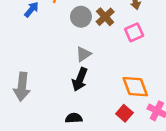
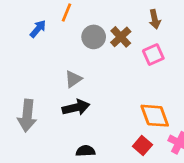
gray triangle: (83, 54) -> (73, 79), moved
black arrow: (80, 79) -> (76, 108), moved, turned -125

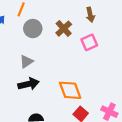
gray circle: (94, 37) -> (33, 29), moved
orange diamond: (155, 116) -> (70, 90), moved

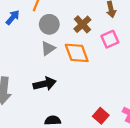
gray triangle: (26, 62) -> (48, 48), moved
orange diamond: (70, 90) -> (77, 53), moved

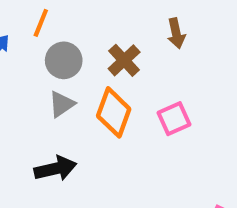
pink square: (110, 39) -> (174, 119), moved
orange diamond: (77, 53) -> (114, 112), turned 40

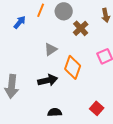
gray circle: (64, 60) -> (64, 11), moved
orange diamond: (114, 112) -> (73, 67), moved

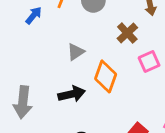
brown cross: (81, 28) -> (127, 33), moved

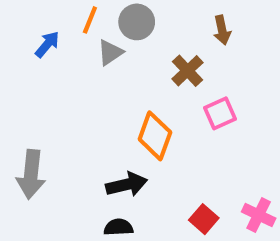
gray triangle: (76, 52) -> (110, 52), moved
black arrow: (72, 94) -> (127, 185), moved

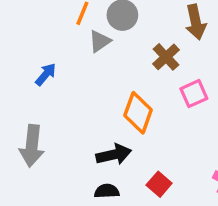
brown arrow: (222, 30) -> (196, 22), size x1.4
blue arrow: (47, 44) -> (46, 74), moved
red square: (204, 219) -> (159, 184), moved

